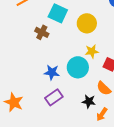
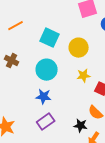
brown cross: (42, 32) -> (12, 61), moved
cyan circle: (78, 67) -> (47, 70), moved

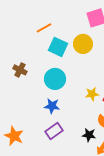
orange line: (16, 26) -> (44, 28), moved
yellow circle: (79, 48) -> (83, 44), moved
yellow star: (84, 76) -> (92, 94), moved

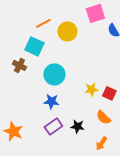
yellow circle: (83, 44) -> (67, 31), moved
cyan square: (58, 47) -> (34, 46), moved
black star: (89, 135) -> (77, 126), moved

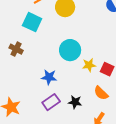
brown cross: (19, 65) -> (16, 49), moved
cyan circle: (54, 74) -> (70, 50), moved

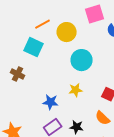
cyan circle: (70, 50) -> (82, 60), moved
yellow star: (89, 65) -> (76, 90), moved

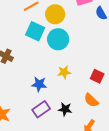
cyan square: (34, 47) -> (35, 31), moved
cyan circle: (82, 60) -> (58, 39), moved

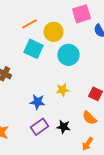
cyan circle: (58, 39) -> (68, 55), moved

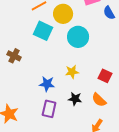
purple rectangle: (40, 127) -> (49, 109), turned -42
black star: (64, 127) -> (75, 99), moved

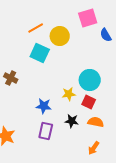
cyan circle: (78, 37) -> (90, 80), moved
red square: (105, 76) -> (89, 102), moved
orange semicircle: (99, 100) -> (96, 122), turned 147

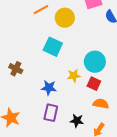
cyan square: (40, 53) -> (53, 47), moved
brown cross: (11, 78) -> (16, 69), moved
black star: (72, 121) -> (77, 121), moved

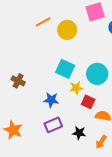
cyan square: (53, 47) -> (65, 69), moved
red square: (94, 84) -> (88, 102), moved
purple rectangle: (51, 113) -> (53, 125), turned 54

